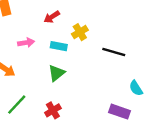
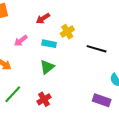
pink arrow: (26, 43) -> (21, 41), turned 152

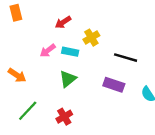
pink arrow: (21, 41) -> (48, 51), moved
purple rectangle: (102, 100) -> (114, 85), moved

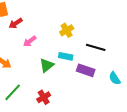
red arrow: (63, 22) -> (16, 23), moved
cyan rectangle: (70, 52) -> (66, 56), moved

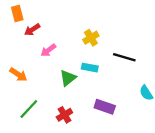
purple rectangle: (86, 70) -> (105, 107), moved

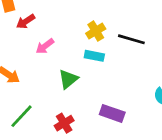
black line: (124, 57) -> (131, 39), moved
cyan rectangle: (90, 68) -> (94, 56), moved

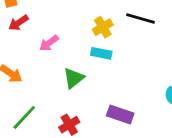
red arrow: (26, 21) -> (18, 23), moved
black line: (131, 39) -> (141, 18), moved

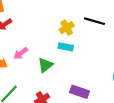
pink arrow: (49, 43) -> (21, 53), moved

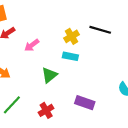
pink arrow: (21, 53) -> (32, 45), moved

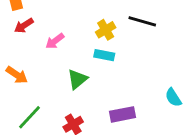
purple rectangle: (85, 103) -> (123, 114), turned -30

